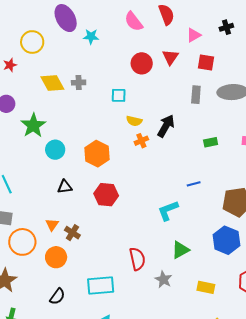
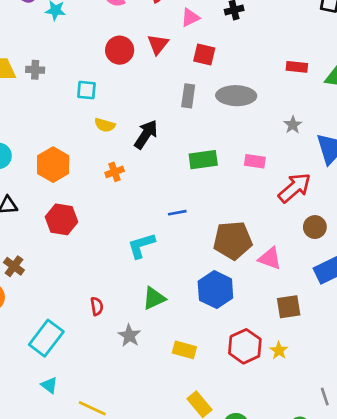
orange cross: (141, 141) -> (115, 172), moved
green rectangle: (211, 142) -> (203, 160), size x1.5
red semicircle: (137, 259) -> (97, 306), size x0.6
cyan rectangle: (101, 286) -> (46, 338), turned -52

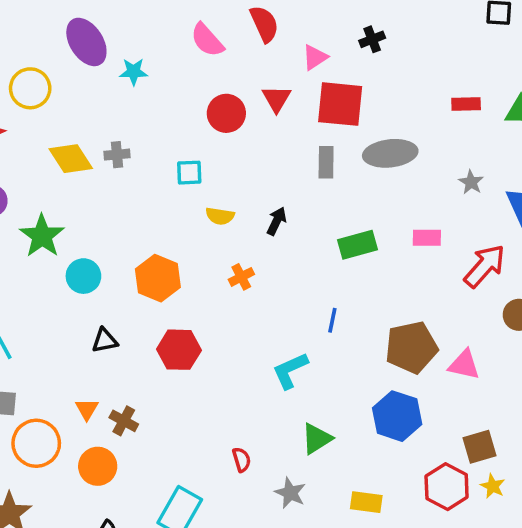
red square: (204, 54) -> (340, 104), size x1.6
black arrow: (146, 134) -> (277, 221), size x0.7
blue line: (177, 213) -> (332, 320), turned -60
brown square: (289, 307) -> (480, 447), moved

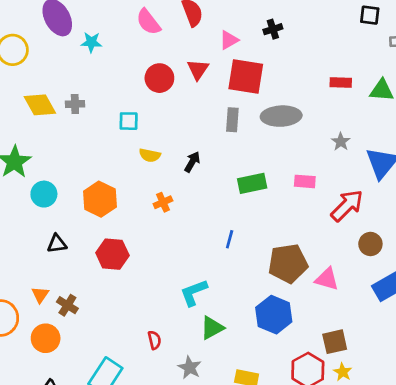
cyan L-shape: (290, 371) -> (194, 293), moved

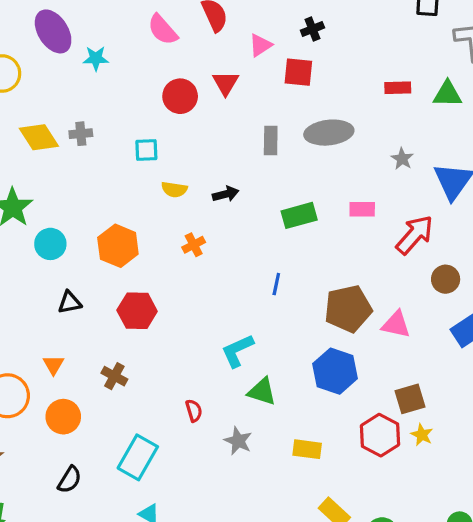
red square: (246, 77) -> (298, 72), moved, size x0.7
black arrow: (192, 162) -> (226, 194), turned 50
brown cross: (67, 305) -> (114, 376), moved
green triangle: (212, 328) -> (262, 392), turned 50

